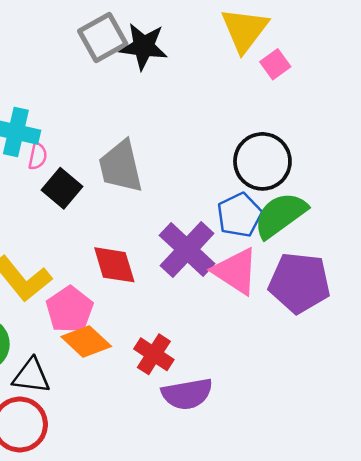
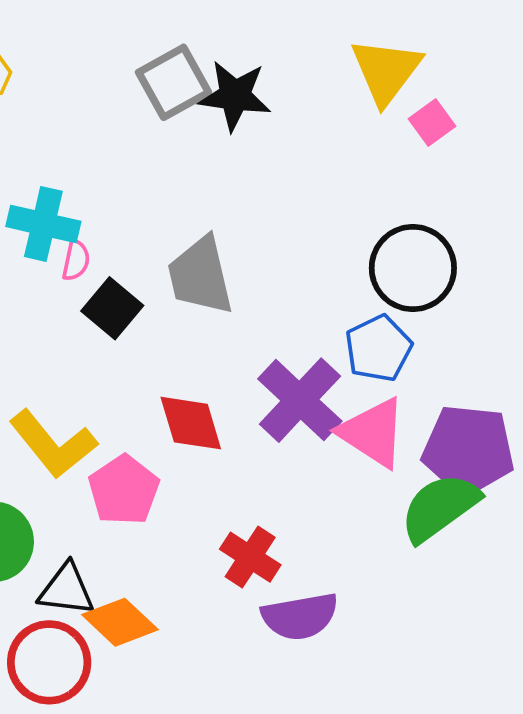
green semicircle: (280, 215) -> (440, 507), moved
orange diamond: (86, 341) -> (120, 622), moved

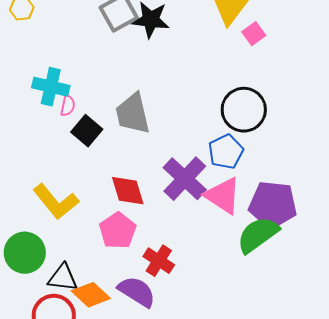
pink pentagon: (124, 490) -> (118, 231), moved
purple semicircle: (300, 616) -> (137, 292), moved, turned -138

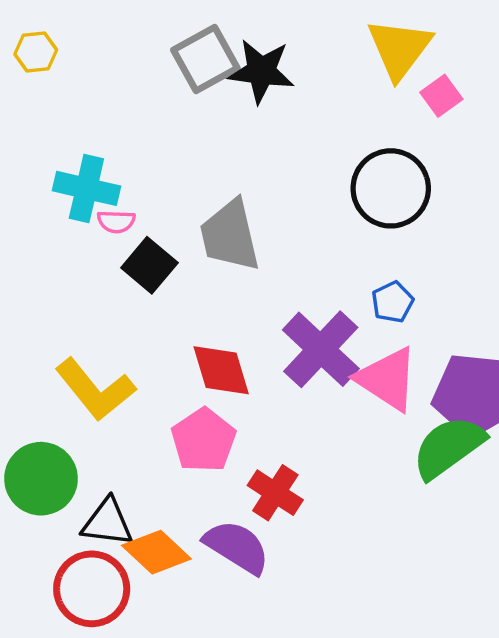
pink semicircle: (68, 106) -> (116, 222), turned 80
black circle: (244, 110) -> (391, 188), moved
blue pentagon: (226, 152) -> (392, 302), size x0.7

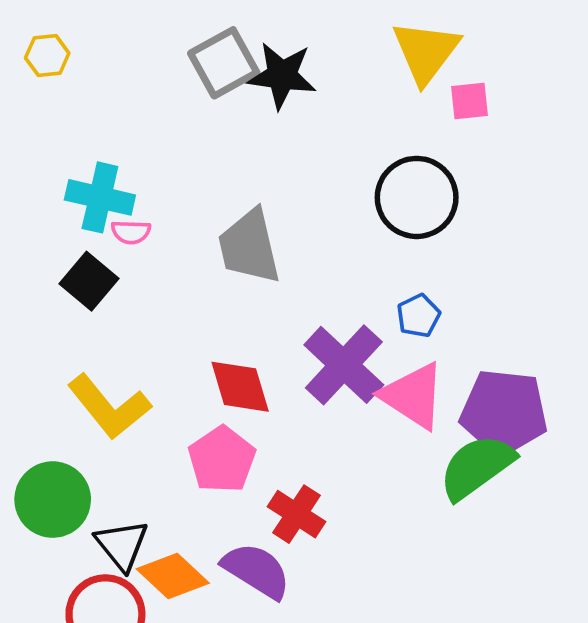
pink square: (441, 96) -> (469, 101), turned 30
black square: (149, 265) -> (89, 281), moved
black triangle: (107, 522) -> (122, 545), turned 44

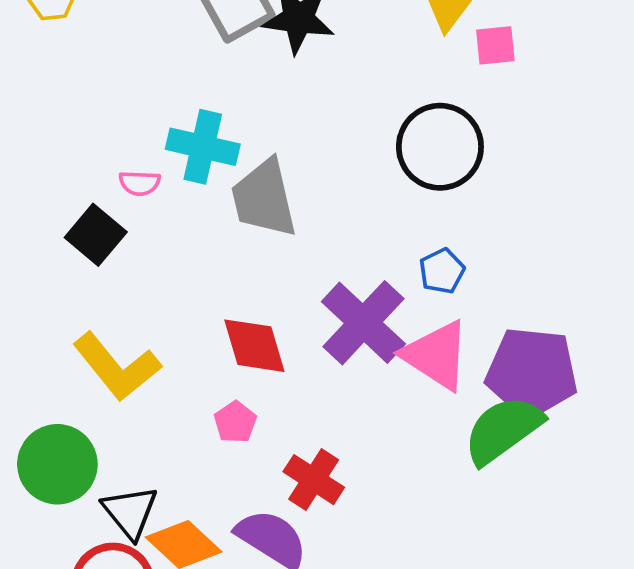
cyan cross: (100, 197) -> (203, 147), moved
pink pentagon: (222, 460) -> (235, 422), size x0.6

